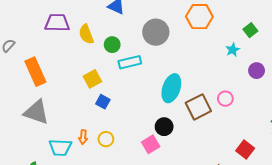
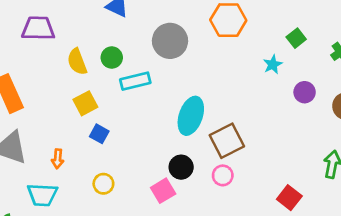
yellow semicircle: (86, 34) -> (77, 62), moved
pink circle: (225, 99) -> (223, 175), moved
orange arrow: (83, 137) -> (58, 159), moved

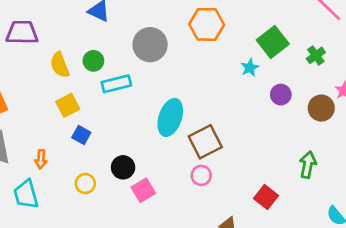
green square: (296, 38) -> (273, 42), size x1.6
black circle: (181, 167) -> (123, 167), moved
cyan trapezoid: (42, 195) -> (26, 194), turned 72

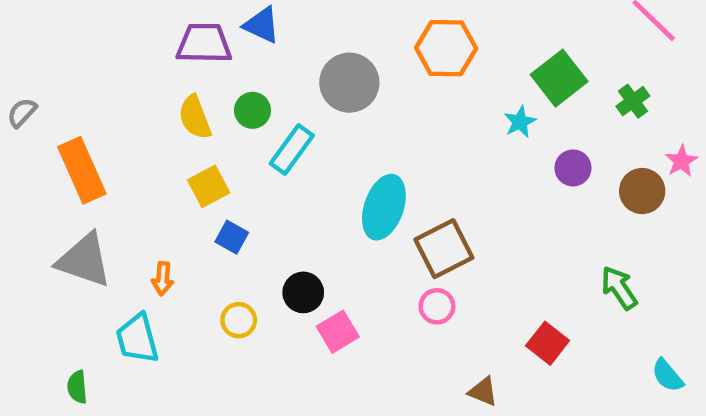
purple trapezoid: (22, 33) -> (204, 43), moved
cyan rectangle: (116, 84) -> (292, 150), turned -40
green arrow: (308, 165) -> (619, 288), turned -45

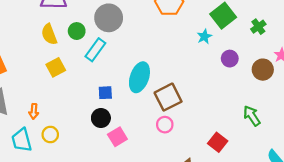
gray circle: (349, 83) -> (109, 18), moved
blue square: (232, 237) -> (105, 93), moved, turned -32
yellow circle: (239, 320) -> (50, 135), moved

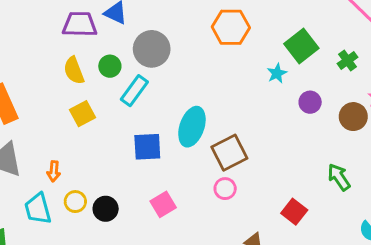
blue square: (105, 93) -> (147, 147), size x1.5
black circle: (101, 118) -> (106, 209), moved

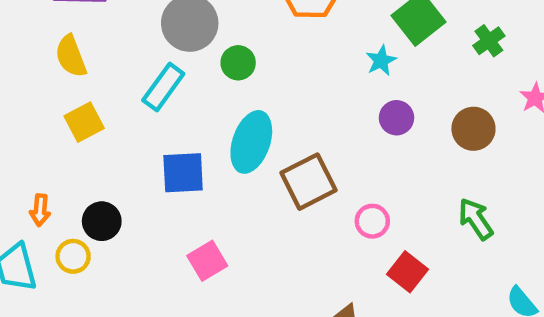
green circle: (110, 66) -> (238, 63), moved
purple circle: (310, 102) -> (396, 118), moved
brown circle: (353, 117) -> (473, 129), moved
pink circle: (225, 189) -> (372, 221), moved
black circle: (106, 209) -> (102, 221), moved

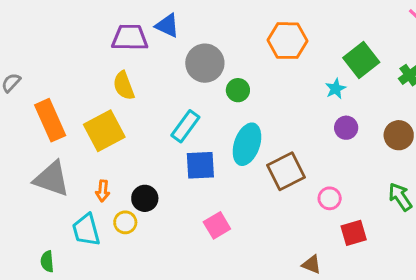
cyan rectangle: (163, 87) -> (185, 126), moved
yellow square: (84, 122) -> (104, 131), moved, size x1.5
red square: (407, 272) -> (354, 233), turned 36

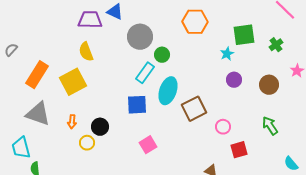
green square: (361, 60) -> (244, 35), turned 30
orange rectangle: (50, 120) -> (37, 75), turned 56
cyan rectangle: (185, 126) -> (145, 73), moved
cyan trapezoid: (86, 230) -> (21, 148), moved

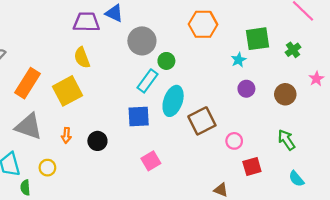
yellow circle: (87, 143) -> (47, 168), moved
cyan semicircle: (291, 164) -> (296, 179), moved

